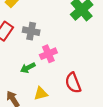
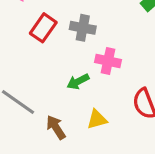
pink cross: (48, 54) -> (108, 61), turned 35

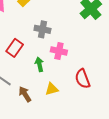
red rectangle: (43, 28) -> (15, 48), moved
green arrow: (78, 82) -> (39, 64), turned 104

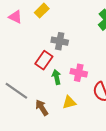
red rectangle: (15, 48) -> (44, 60), moved
pink cross: (59, 51) -> (79, 73), moved

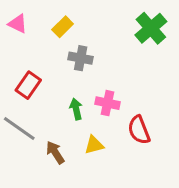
yellow rectangle: (42, 11) -> (63, 27), moved
red rectangle: (44, 60) -> (28, 85), moved

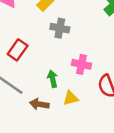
green arrow: (76, 109) -> (53, 79), moved
brown arrow: (55, 152) -> (39, 104), turned -48

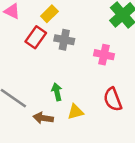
red rectangle: (18, 50) -> (36, 37), moved
pink cross: (82, 64) -> (104, 55), moved

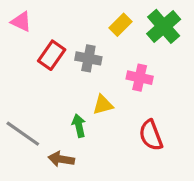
yellow rectangle: (49, 14) -> (120, 25), moved
yellow triangle: (75, 112) -> (103, 105), moved

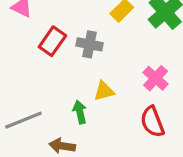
pink cross: (140, 78) -> (156, 78), moved, turned 30
gray line: (23, 134) -> (23, 120), turned -57

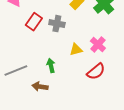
yellow triangle: (104, 91) -> (76, 50), moved
red semicircle: (152, 122) -> (96, 72), turned -108

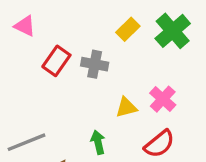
green arrow: (51, 66) -> (98, 142), moved

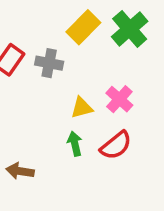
yellow rectangle: (128, 29) -> (83, 27), size x1.4
green arrow: (98, 142) -> (75, 144), moved

